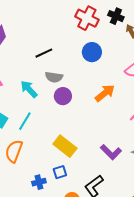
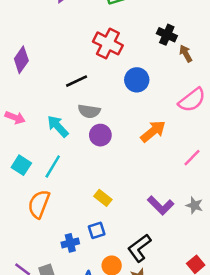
red cross: (87, 18) -> (108, 43), moved
yellow rectangle: (65, 146) -> (103, 198), size x0.6

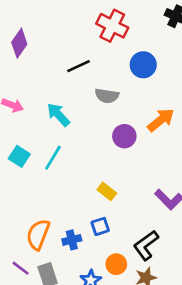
gray semicircle: (89, 111) -> (107, 96), moved
purple circle: (100, 135) -> (124, 136), moved
orange semicircle: (39, 204) -> (38, 235), moved

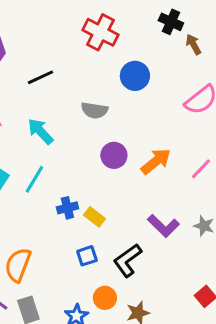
black line: (79, 66) -> (40, 77), moved
orange arrow: (161, 120) -> (156, 161), moved
blue cross: (72, 240) -> (67, 208), moved
black L-shape: (146, 245) -> (127, 260), moved

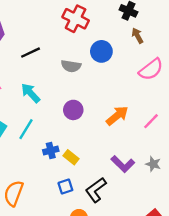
brown arrow: (193, 44) -> (137, 36), moved
gray semicircle: (94, 110) -> (71, 66), moved
purple circle: (114, 155) -> (73, 110), moved

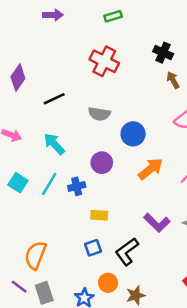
blue circle: (101, 51) -> (133, 134), moved
blue cross: (51, 150) -> (77, 186), moved
yellow rectangle: (71, 157) -> (99, 215), turned -35

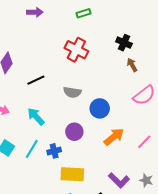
yellow rectangle: (99, 215) -> (72, 174), size x1.6

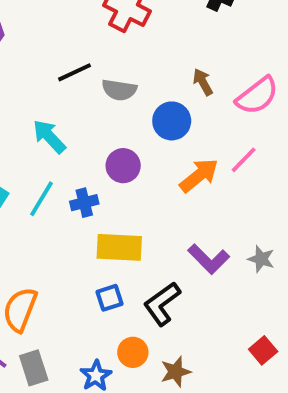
brown arrow: (132, 65) -> (203, 82), moved
black line: (36, 80) -> (74, 72), moved
pink line: (144, 142) -> (244, 160), moved

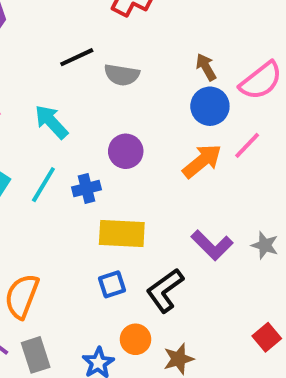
blue circle: (172, 121) -> (210, 106), moved

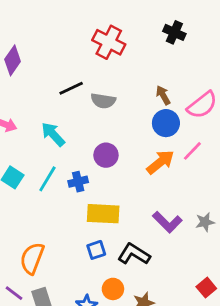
gray star: (265, 245) -> (205, 222), turned -30
black L-shape: (165, 290) -> (134, 254), turned 68

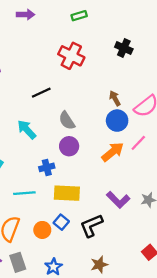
gray semicircle: (103, 101) -> (67, 121), moved, turned 48
cyan line: (47, 179) -> (24, 193), moved, turned 55
blue square: (96, 250) -> (61, 222), turned -32
black L-shape: (134, 254) -> (91, 225), turned -55
orange circle: (113, 289) -> (42, 230), moved

